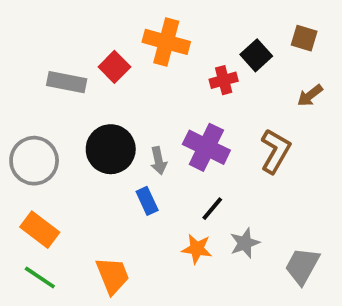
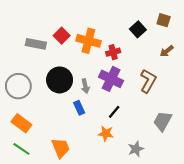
orange cross: (166, 42) -> (88, 41), moved
red cross: (224, 80) -> (113, 52), moved
gray star: (245, 243) -> (136, 149), moved
gray trapezoid: (302, 266) -> (163, 121), moved

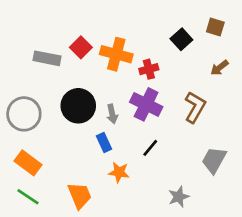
orange star: (106, 133) -> (119, 172), moved

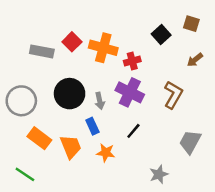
orange rectangle: (28, 163) -> (39, 138), moved
orange trapezoid: (80, 195) -> (71, 147), moved

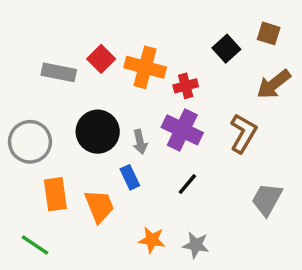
brown arrow: (195, 60) -> (274, 84), size x1.5
orange rectangle: (39, 138) -> (55, 194), turned 45
orange star: (106, 153) -> (152, 240), moved
gray star: (159, 174) -> (196, 245), moved, turned 30

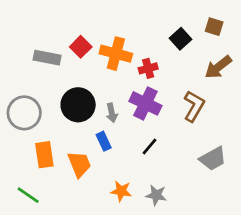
gray trapezoid: (267, 199) -> (213, 159), turned -148

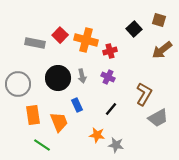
purple cross: (145, 103) -> (108, 77), size x0.6
brown L-shape: (194, 106) -> (144, 94), moved
gray arrow: (112, 113) -> (82, 76), moved
orange star: (121, 191) -> (97, 135), moved
green line: (28, 195) -> (42, 145), moved

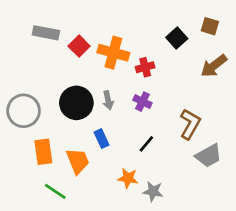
gray rectangle: (35, 43) -> (46, 33), moved

